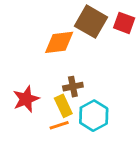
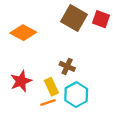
orange diamond: (59, 42) -> (23, 33), moved, turned 35
brown cross: (73, 87) -> (67, 66), moved, turned 35

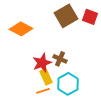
brown square: (74, 18) -> (66, 16), turned 30
red star: (21, 81) -> (42, 63), moved

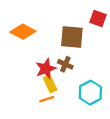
brown square: (66, 16) -> (72, 37), moved, turned 35
cyan hexagon: (68, 84) -> (90, 93), moved

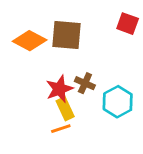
brown square: (72, 37) -> (67, 35), moved
cyan hexagon: (90, 93) -> (118, 102), moved

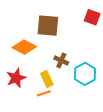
orange diamond: (30, 41) -> (24, 47), moved
red star: (59, 89) -> (16, 78), moved

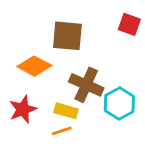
brown cross: (61, 61) -> (86, 85), size x1.6
yellow rectangle: (47, 79) -> (66, 111), turned -49

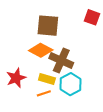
orange diamond: (34, 66) -> (41, 50), moved
cyan hexagon: (119, 104) -> (70, 84), moved

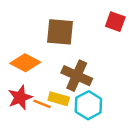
orange diamond: (41, 50) -> (25, 63), moved
orange line: (44, 93) -> (42, 104), moved, turned 40

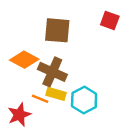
brown cross: (77, 76) -> (52, 72), moved
red star: (20, 97) -> (19, 115), moved

